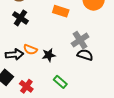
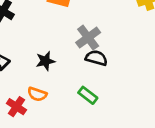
orange semicircle: (30, 50) -> (37, 94), moved
green rectangle: (60, 82) -> (88, 95), moved

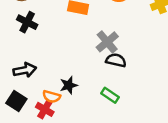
black star: (45, 61) -> (69, 85), moved
orange semicircle: (37, 94) -> (52, 97), moved

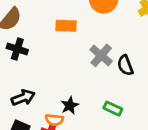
black semicircle: (116, 60) -> (125, 65), moved, turned -114

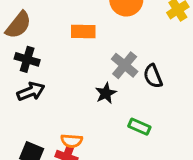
black arrow: (23, 98) -> (31, 91), moved
black star: (70, 105) -> (106, 93), moved

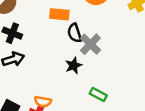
black semicircle: (153, 76) -> (75, 33), moved

